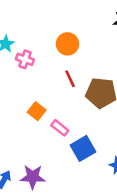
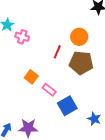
orange circle: (68, 44) -> (79, 37), moved
red line: (70, 79) -> (57, 52), turned 48

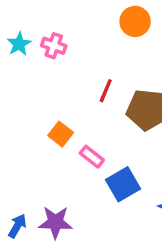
pink cross: (22, 37) -> (54, 46), moved
orange circle: (79, 37) -> (135, 21), moved

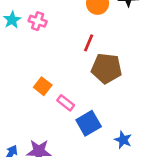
red line: (106, 91) -> (89, 43), moved

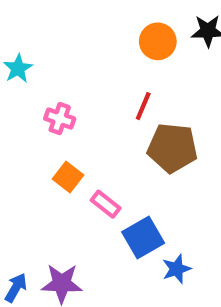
pink cross: (38, 21) -> (60, 119), moved
blue star: (123, 140) -> (177, 269), moved, turned 30

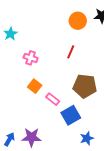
brown pentagon: (172, 148) -> (85, 86), moved
blue star: (177, 269) -> (87, 138), moved

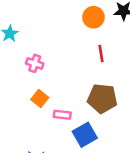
red line: (71, 52) -> (101, 53), moved, turned -32
pink rectangle: (53, 99) -> (62, 115), turned -32

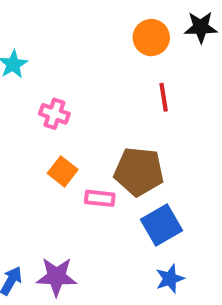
brown pentagon: (102, 98) -> (139, 171), moved
blue square: (85, 135) -> (162, 225), moved

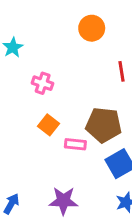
orange circle: (151, 38) -> (92, 28), moved
purple star: (56, 277) -> (63, 201), moved

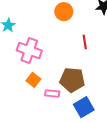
pink cross: (43, 83) -> (29, 50), size x1.6

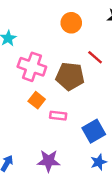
red line: (85, 42) -> (95, 57), turned -40
brown pentagon: (72, 80) -> (70, 76), moved

